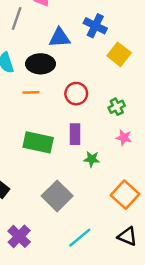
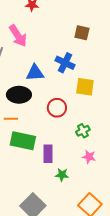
yellow square: (119, 54) -> (85, 87), turned -30
red circle: (76, 94) -> (57, 108), moved
green rectangle: (38, 142) -> (23, 141), moved

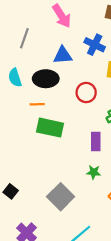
pink arrow: (18, 36) -> (62, 16), moved
purple rectangle: (48, 154) -> (96, 141), moved
green star: (62, 175) -> (94, 172), moved

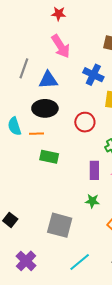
blue triangle: (63, 55) -> (48, 80), moved
cyan semicircle: (15, 78) -> (14, 126), moved
green rectangle: (50, 128) -> (49, 157), size x0.7
gray square: (61, 197) -> (60, 225), turned -30

